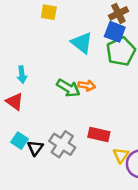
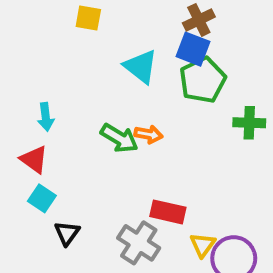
cyan square: (19, 141) -> (42, 198), moved
gray cross: (62, 144) -> (139, 243), moved

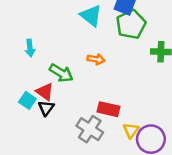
green arrow: (119, 138) -> (61, 73), moved
red triangle: (34, 160) -> (45, 92), moved
black triangle: (67, 233) -> (46, 108), moved

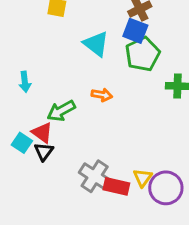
green arrow: (61, 73) -> (61, 111), turned 120
red rectangle: (108, 109) -> (116, 186), moved

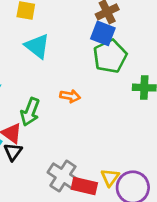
cyan triangle: (96, 44) -> (37, 46), moved
green arrow: (61, 111) -> (30, 112), turned -40

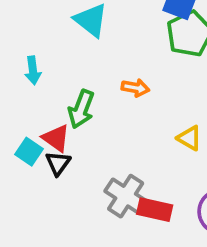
yellow triangle: (110, 177) -> (189, 138), moved, turned -36

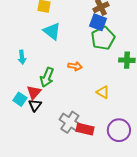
red triangle: (56, 138) -> (34, 92), turned 35

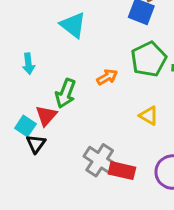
green pentagon: (103, 38) -> (149, 59), moved
orange arrow: (75, 66) -> (107, 77), turned -40
black triangle: (35, 105) -> (36, 144), moved

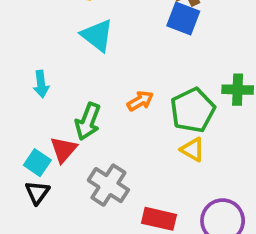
green pentagon: (149, 59) -> (193, 110), moved
black triangle: (36, 144) -> (37, 193), moved
gray cross: (100, 160) -> (108, 185), moved

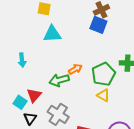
cyan triangle: (97, 35) -> (52, 34), turned -42
green arrow: (88, 121) -> (59, 80), moved, turned 54
black triangle: (37, 193) -> (30, 118), moved

